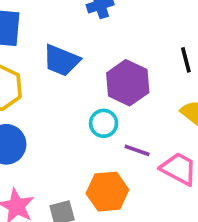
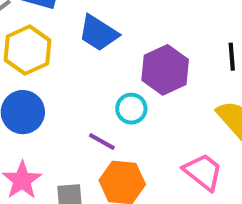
purple line: (137, 150) -> (102, 141), moved

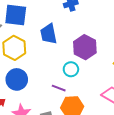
blue trapezoid: (98, 33) -> (49, 34), turned 55

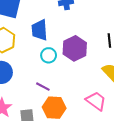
cyan circle: (71, 69) -> (49, 55), moved

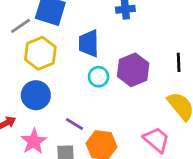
purple line: (43, 87) -> (75, 124), moved

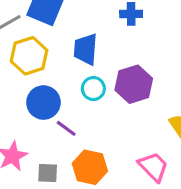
blue circle: (36, 95) -> (43, 103), moved
purple line: (75, 124) -> (66, 128), moved

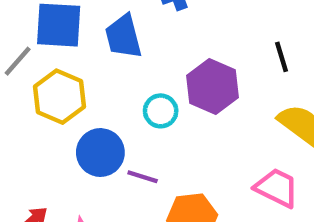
blue trapezoid: (86, 49) -> (123, 37), moved

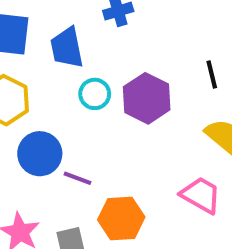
cyan circle: (161, 111) -> (95, 94), moved

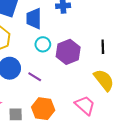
purple line: (78, 178) -> (35, 77), moved

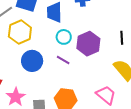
purple line: (35, 77) -> (63, 60), moved

